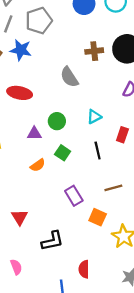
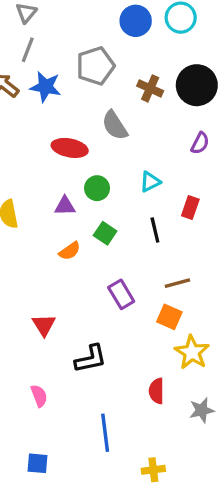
gray pentagon: (39, 21) -> (95, 66), moved
brown cross: (94, 51) -> (150, 88), turned 30
red ellipse: (20, 93) -> (70, 148), moved
orange square: (98, 217) -> (169, 317), moved
red semicircle: (84, 269) -> (157, 391), moved

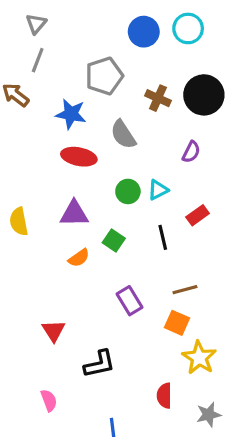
blue star: (46, 87) -> (71, 114), moved
purple semicircle: (200, 143) -> (191, 152), moved
green circle: (97, 188) -> (128, 191), moved
purple triangle: (65, 206) -> (74, 214), size x1.4
red rectangle: (190, 207) -> (198, 215), turned 35

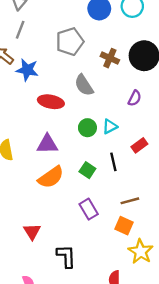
blue star: (71, 114) -> (27, 70), moved
green square: (114, 241) -> (87, 170), moved
orange semicircle: (79, 258) -> (51, 177), size x1.6
black L-shape: (99, 364) -> (66, 256), turned -80

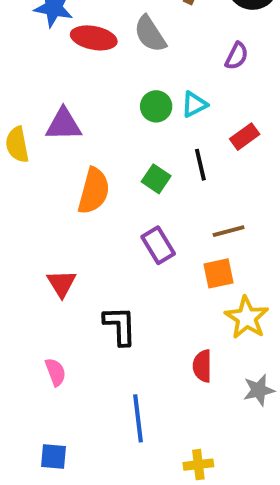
red ellipse: (51, 102) -> (94, 38), moved
purple triangle: (47, 144) -> (64, 124), moved
orange semicircle: (51, 177) -> (94, 191), turned -40
orange square: (124, 226) -> (218, 273), turned -36

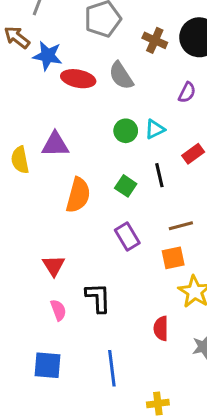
pink semicircle: (55, 372) -> (58, 310), moved
blue square: (53, 457) -> (48, 365), moved, size x1.4

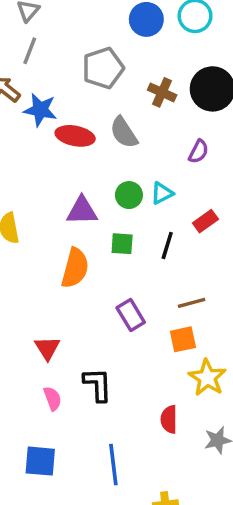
purple triangle: (55, 145) -> (82, 211), moved
black line: (159, 175) -> (167, 245), turned 30
green square: (126, 186) -> (122, 244), moved, turned -30

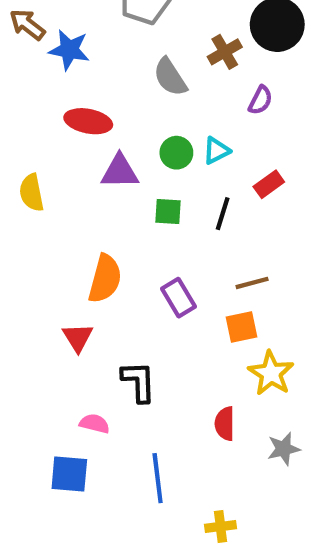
brown cross: (162, 92) -> (225, 52), moved, turned 36
red ellipse: (75, 136) -> (88, 121), moved
orange semicircle: (75, 268) -> (105, 279), moved
pink semicircle: (52, 398) -> (95, 424), moved, turned -55

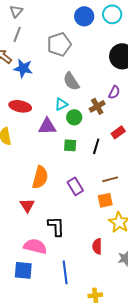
brown cross: (225, 52) -> (97, 106), moved
red ellipse: (88, 121) -> (20, 106), moved
cyan triangle: (216, 151) -> (61, 104), moved
pink semicircle: (95, 424) -> (35, 246), size x1.6

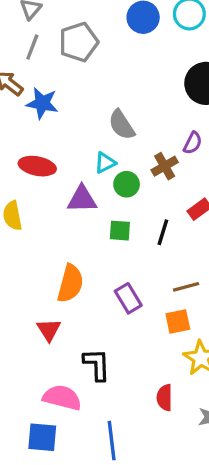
gray pentagon: (59, 44) -> (79, 42), moved

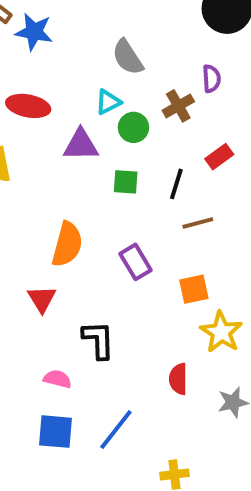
purple semicircle: (193, 143) -> (211, 79), turned -30
brown line: (186, 287) -> (198, 223), moved
pink semicircle: (62, 398) -> (57, 379), size x0.6
blue square: (42, 437) -> (55, 432), moved
blue line: (112, 441) -> (116, 430), turned 45

